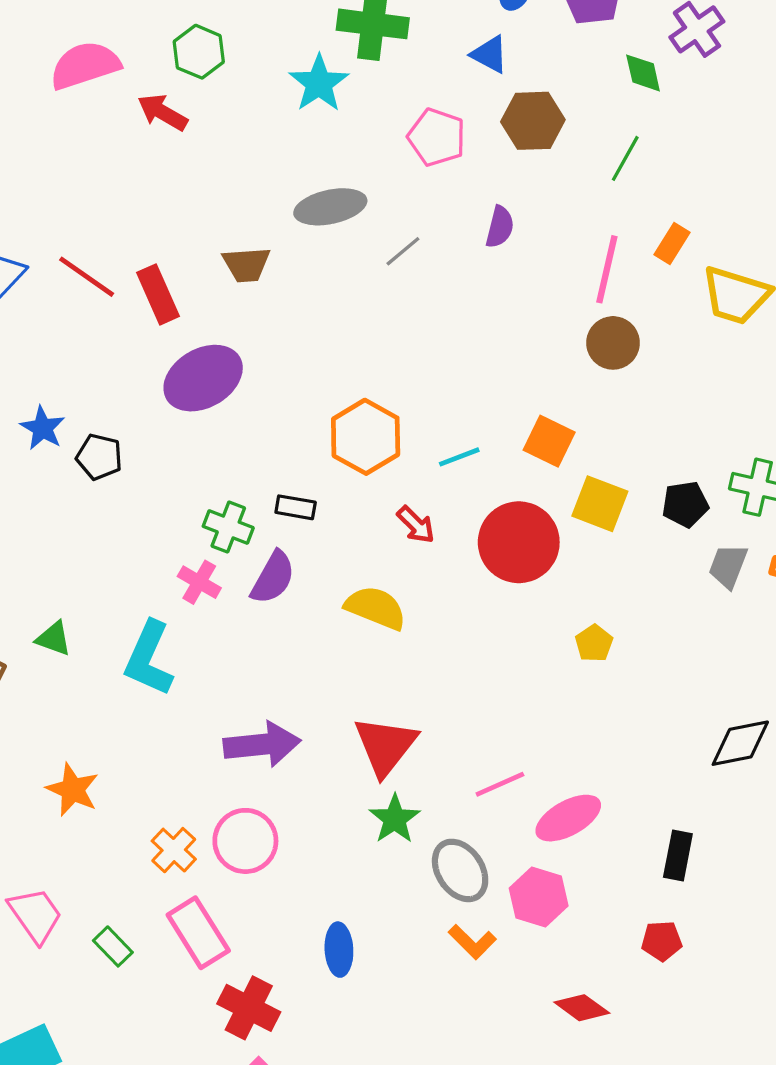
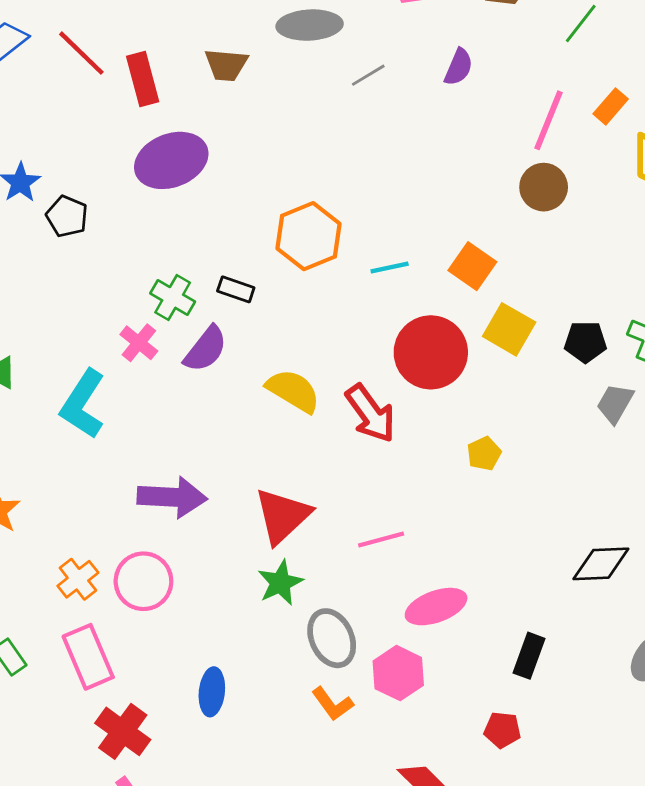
red arrow: (416, 525) -> (371, 413), moved, size x1.6
pink line: (500, 784) -> (381, 539), moved

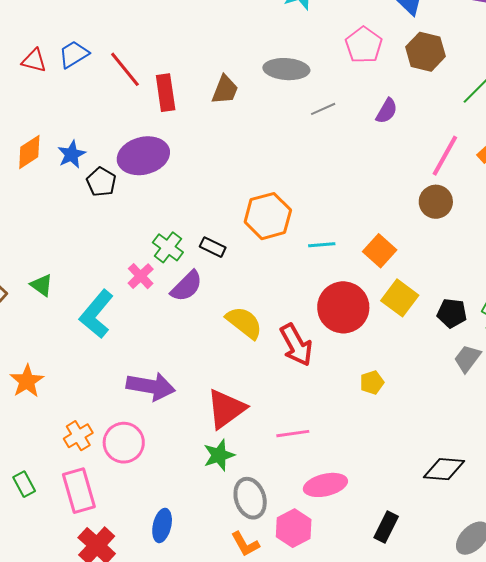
brown trapezoid: (226, 65) -> (225, 90), turned -80
purple ellipse: (171, 160) -> (143, 156), moved

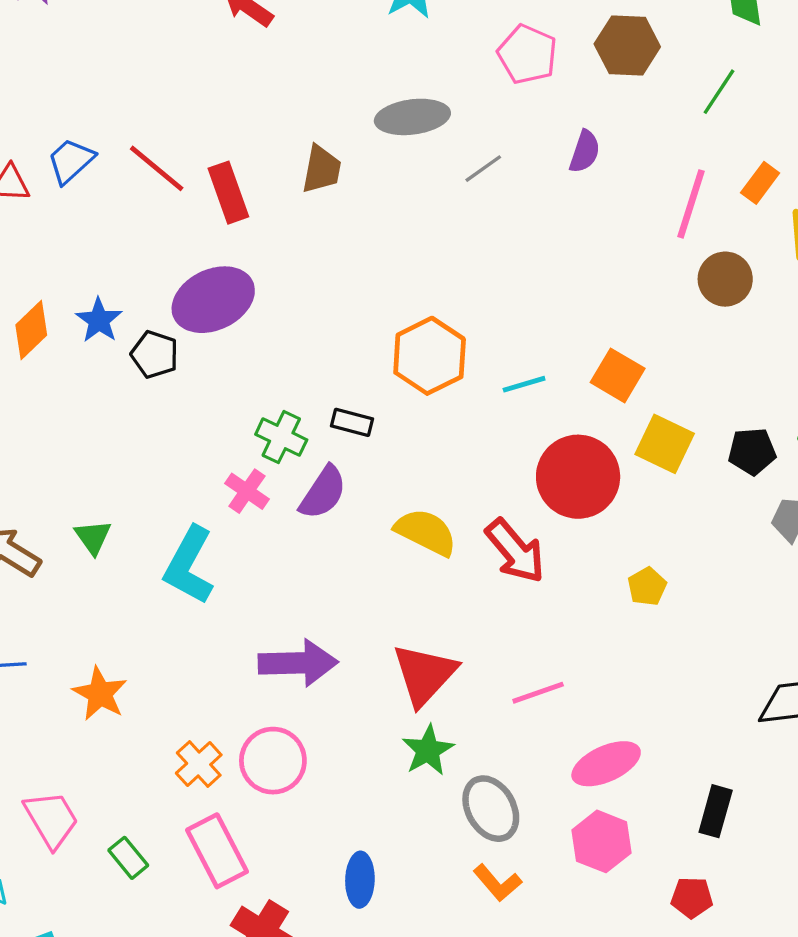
brown circle: (436, 202) -> (725, 279), moved
green triangle: (42, 285) -> (93, 537), turned 30
pink hexagon: (294, 528) -> (602, 841), moved

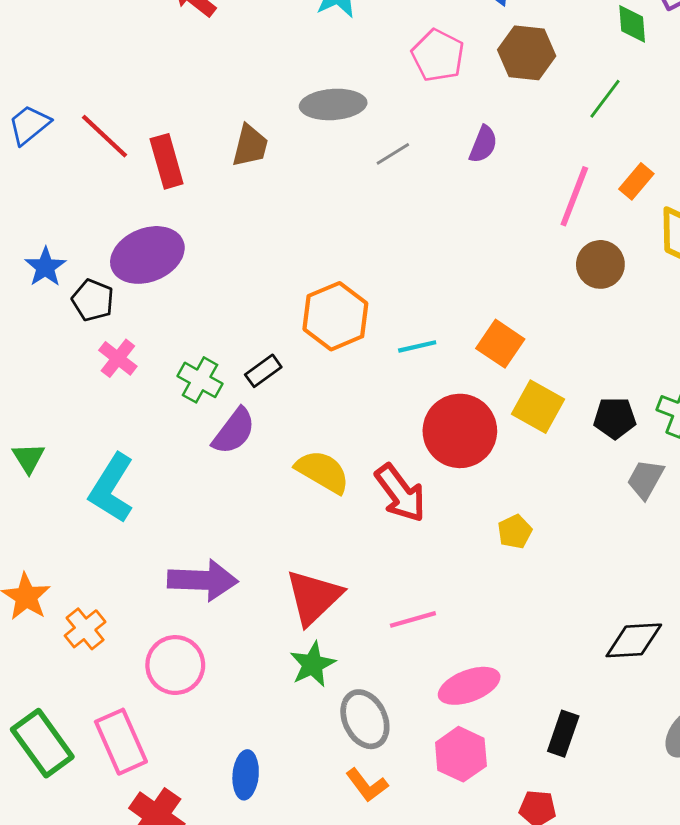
black rectangle: (352, 422) -> (263, 371), turned -54
pink cross: (247, 491) -> (118, 358), moved
orange cross: (199, 764) -> (85, 629), moved
green rectangle: (128, 858) -> (42, 743), size x1.8

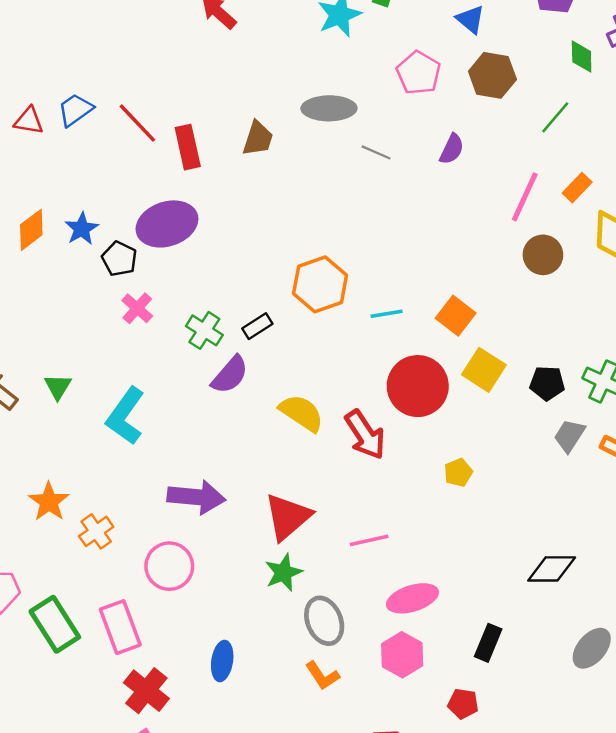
gray line: (393, 154) -> (376, 152), turned 52

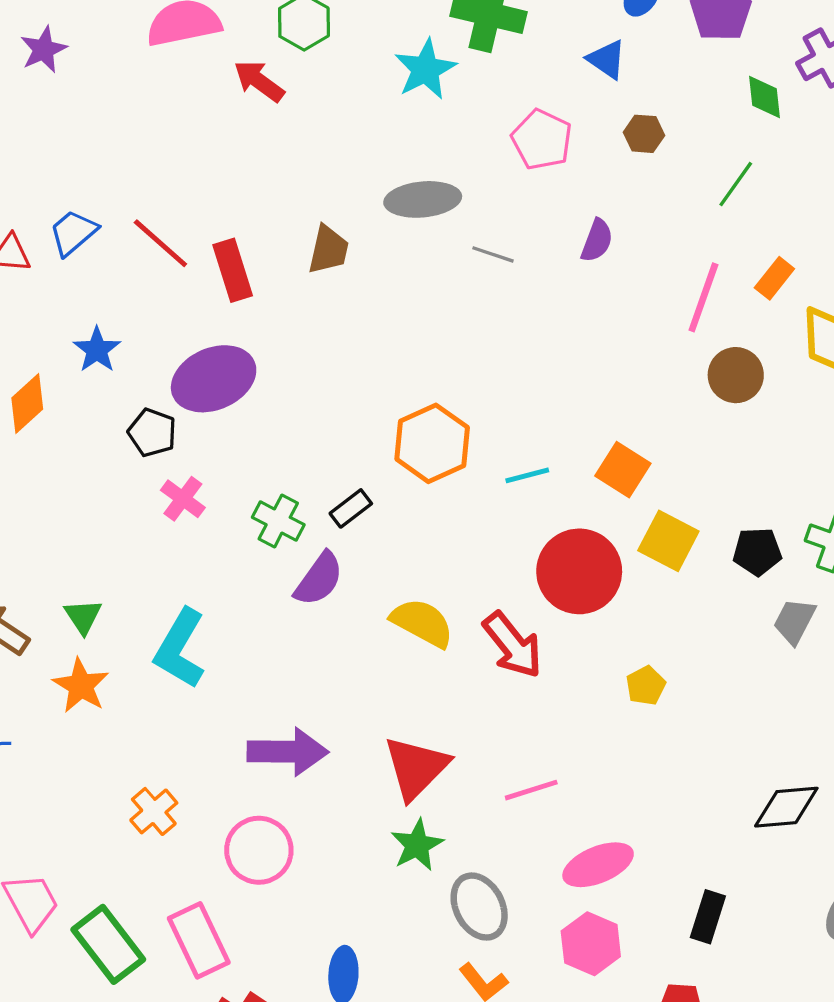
brown hexagon: (492, 75) -> (644, 134), size x0.6
blue star: (82, 229) -> (97, 350), moved
orange star: (49, 502) -> (81, 686), moved

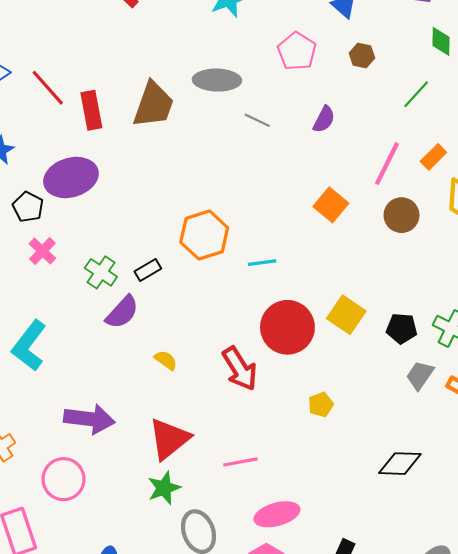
brown trapezoid: (328, 250) -> (153, 105), size x1.5
orange square: (623, 470) -> (331, 205), moved
yellow semicircle: (422, 623) -> (166, 360), moved, size x0.6
black diamond: (786, 807) -> (400, 464), moved

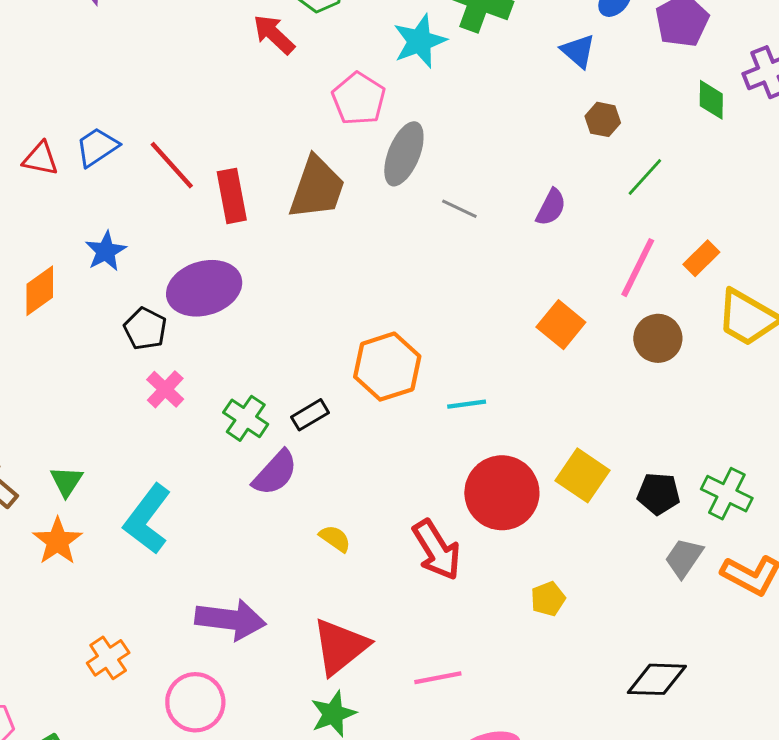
pink pentagon: (297, 51) -> (359, 99), moved
gray ellipse: (217, 80) -> (404, 154), turned -69
green line: (416, 94) -> (645, 177), moved

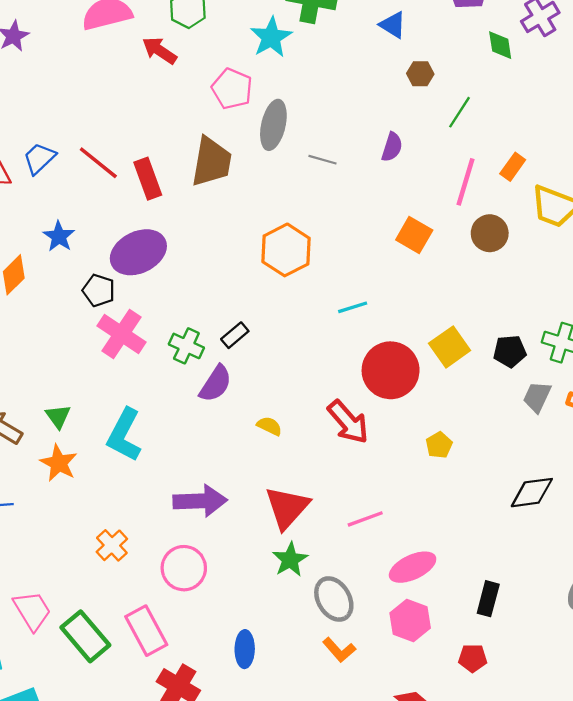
orange hexagon: (387, 367) -> (286, 250), moved
pink cross: (165, 389) -> (122, 334), size x1.6
yellow square: (582, 475) -> (450, 347), turned 30

